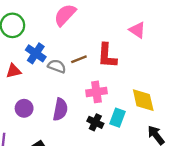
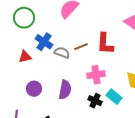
cyan rectangle: (118, 118) -> (114, 97), turned -70

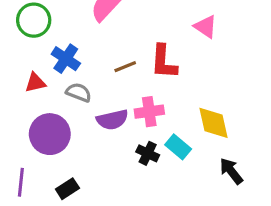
gray semicircle: (62, 53) -> (79, 92), moved
purple circle: (34, 89) -> (50, 134), size x1.6
purple semicircle: (65, 90) -> (112, 120), moved, turned 66

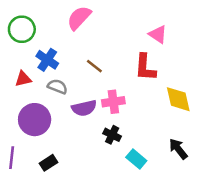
red L-shape: (164, 62) -> (145, 67), moved
brown line: (125, 67) -> (94, 66), turned 60
yellow diamond: (214, 123) -> (178, 99), moved
cyan rectangle: (178, 147) -> (136, 159), moved

